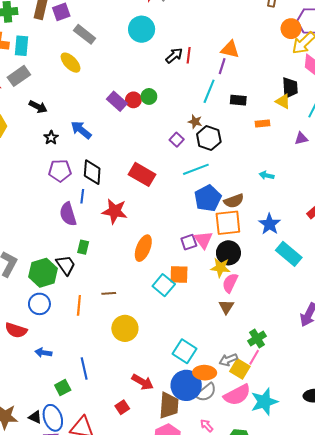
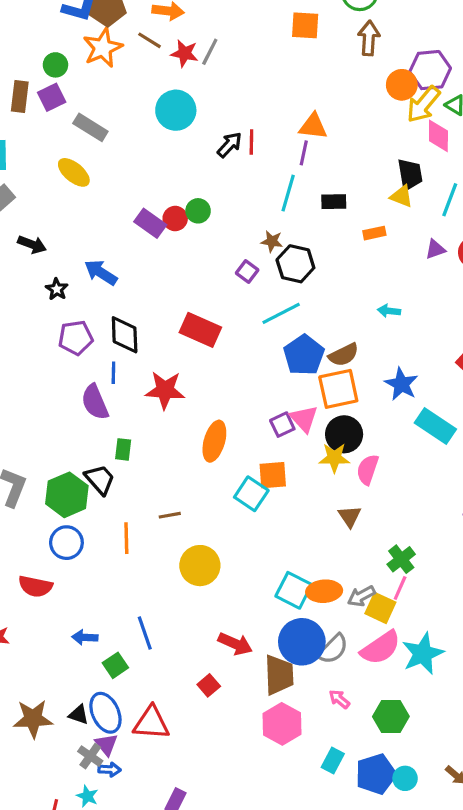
pink semicircle: (230, 283) -> (368, 470), moved
blue arrow: (43, 353) -> (85, 637), moved
orange ellipse: (205, 373) -> (324, 591), moved

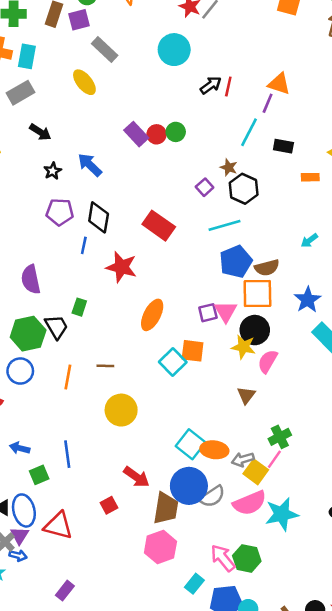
cyan arrow: (389, 311) -> (309, 240), turned -54
purple semicircle: (95, 402) -> (31, 279), moved
pink arrow: (339, 699) -> (223, 558), moved, size x1.6

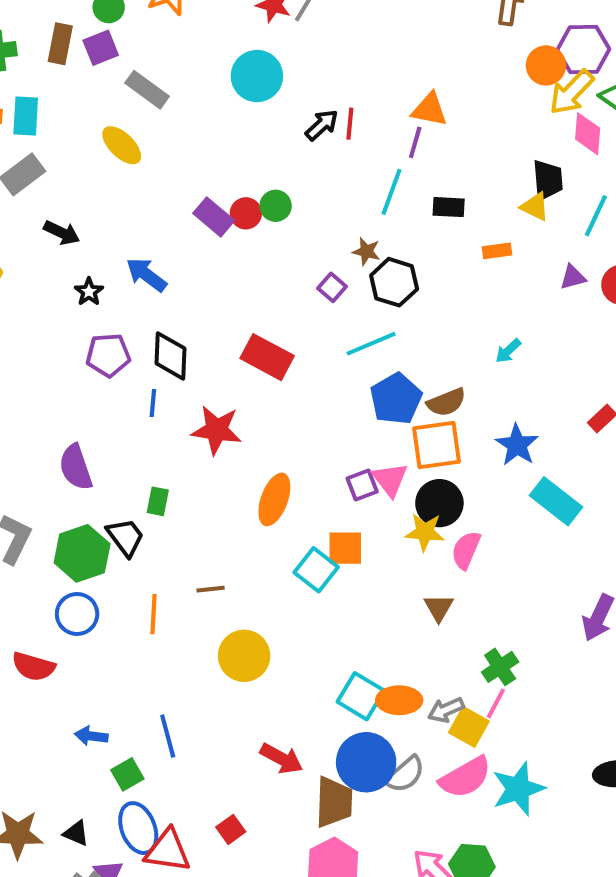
red square: (109, 505) -> (231, 829), moved
blue ellipse: (24, 510) -> (138, 828), moved

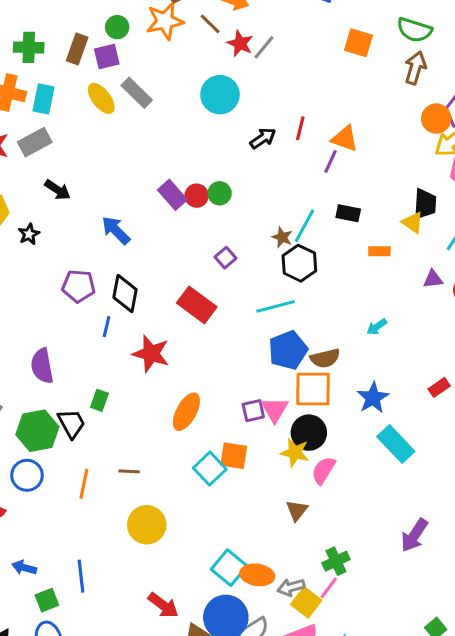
red line: (350, 124) -> (300, 128), moved
yellow ellipse: (122, 145) -> (101, 98), moved
cyan line: (392, 192) -> (304, 226), moved
purple square: (332, 287) -> (226, 258), moved
black star: (89, 292) -> (29, 234), moved

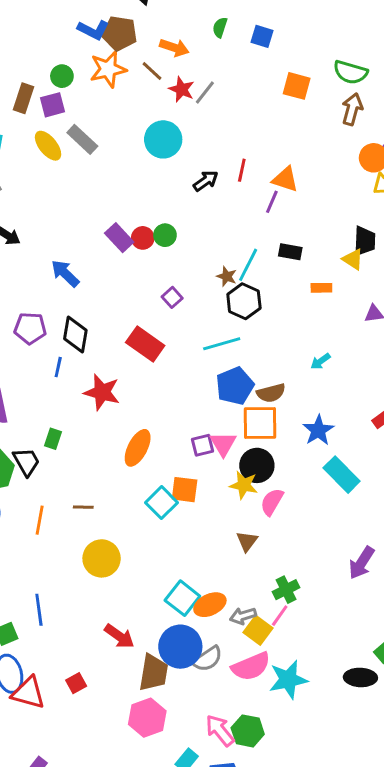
orange ellipse: (257, 575) -> (210, 605), turned -32

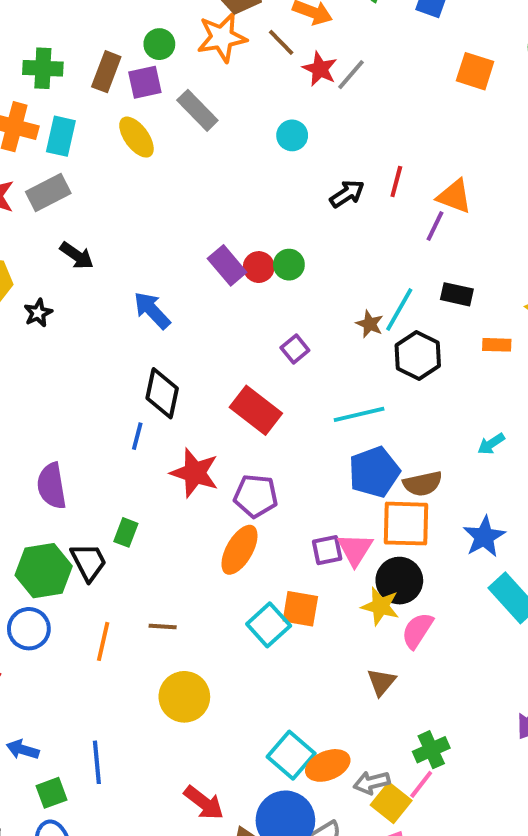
gray rectangle: (82, 139) -> (197, 110), moved
cyan circle: (163, 139) -> (292, 135), size x0.6
black hexagon: (244, 301) -> (418, 355), moved
purple pentagon: (30, 328) -> (256, 496), moved

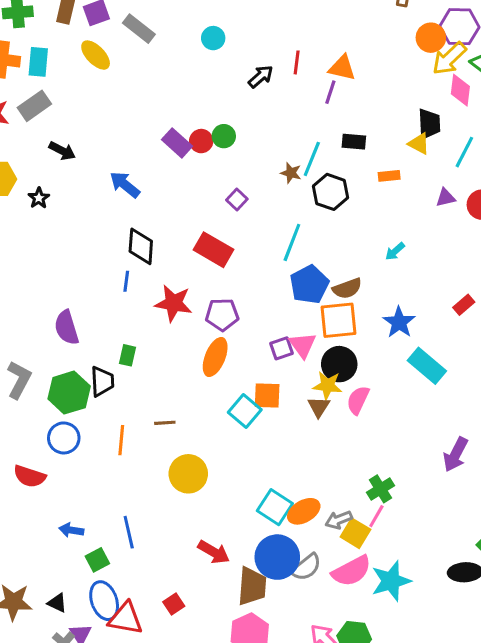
cyan line: (359, 414) -> (292, 242), turned -48
black trapezoid: (89, 562) -> (102, 381), turned 32
brown triangle: (381, 682) -> (319, 407), moved

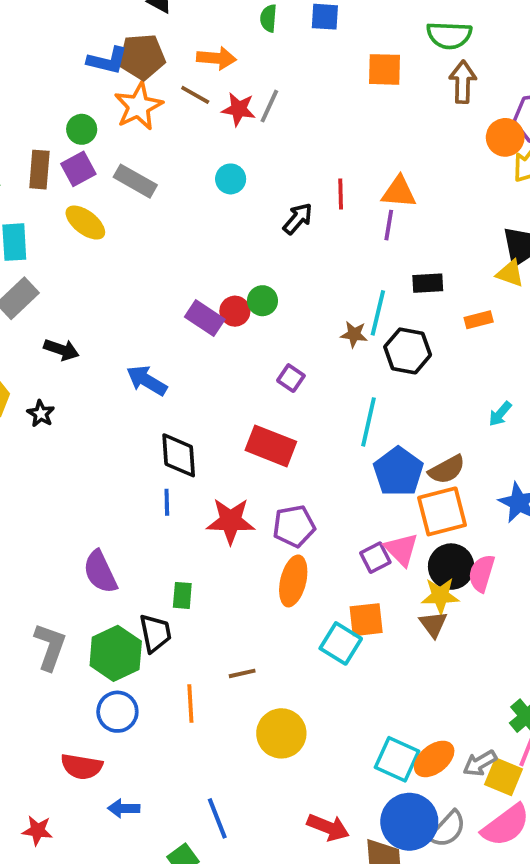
pink semicircle: (358, 400) -> (482, 573), moved
blue arrow: (71, 530) -> (124, 808), moved

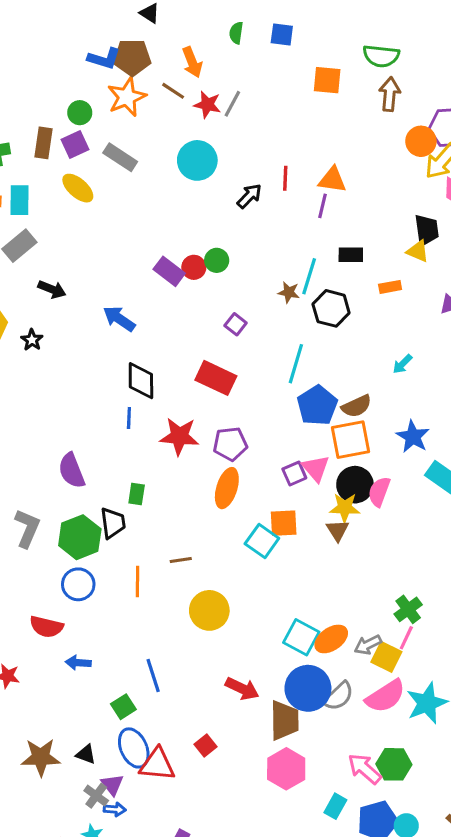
orange arrow: (216, 58) -> (192, 62), turned 60
cyan circle: (231, 179) -> (197, 160), size x1.6

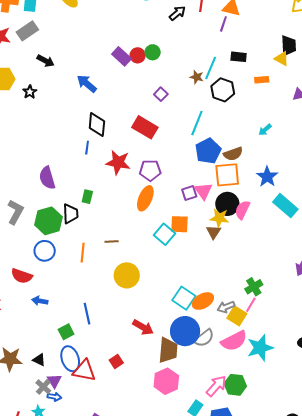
pink arrow: (365, 769) -> (216, 386), turned 85

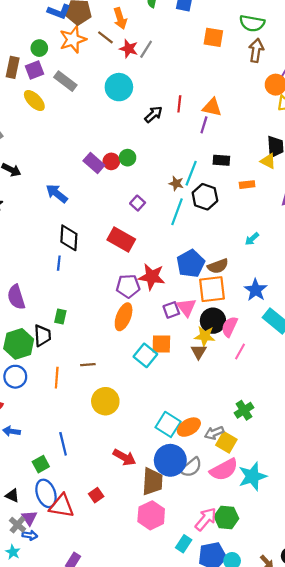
cyan line: (197, 123) -> (177, 212), moved
red star: (118, 162) -> (152, 277), moved
pink line: (251, 305) -> (240, 351), moved

